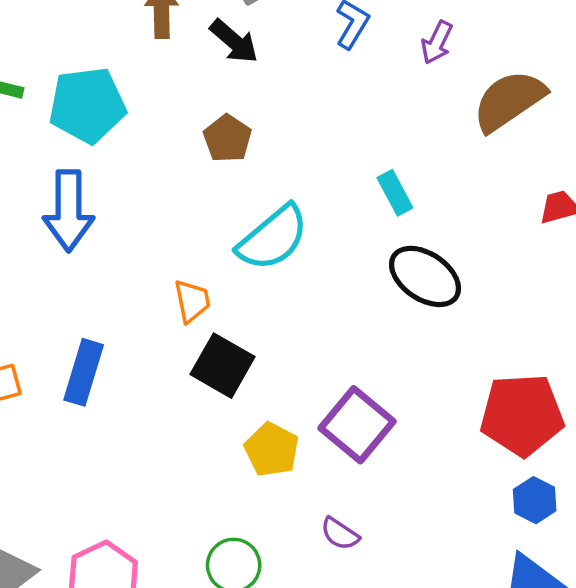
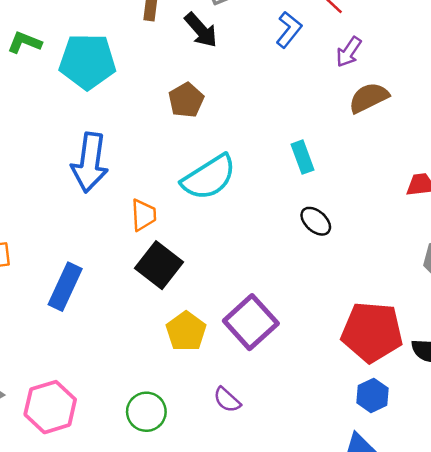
brown semicircle: (509, 101) -> (369, 98), moved, size x0.7
blue arrow: (69, 211) -> (90, 163), moved
black ellipse: (425, 276) -> (316, 221), size x0.6
blue rectangle: (84, 372) -> (65, 287), moved

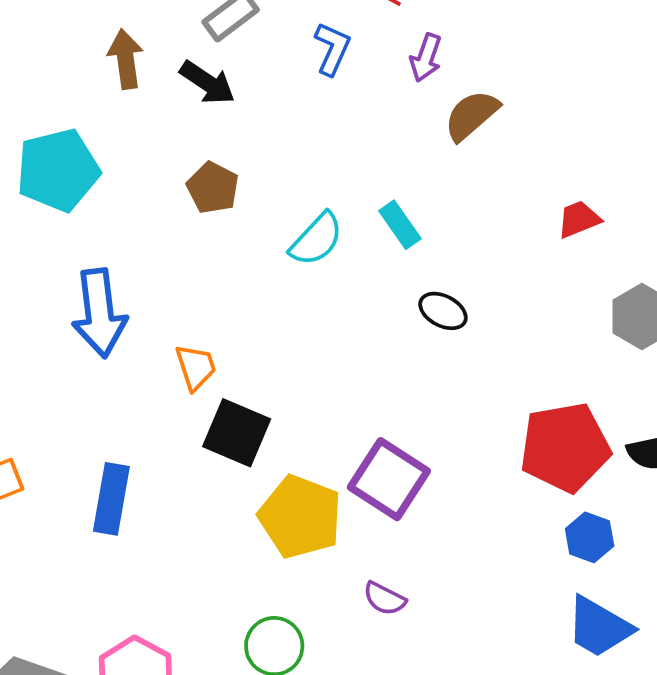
cyan semicircle: (209, 177) -> (316, 239), moved, size x0.7
yellow pentagon: (186, 331) -> (300, 517), size x1.4

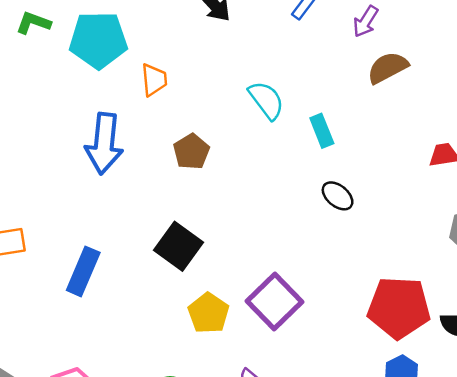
brown pentagon: (213, 188) -> (191, 152), moved
cyan semicircle: (316, 239) -> (266, 100), moved, turned -93
orange trapezoid: (196, 367) -> (154, 80), moved
yellow pentagon: (300, 517) -> (209, 313), size x0.7

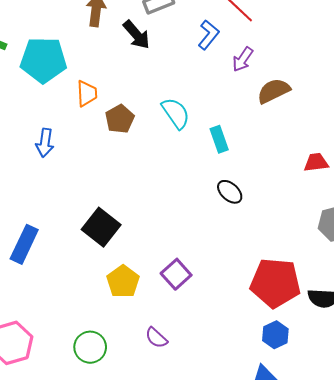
purple arrow: (366, 21) -> (243, 59), moved
blue arrow: (104, 144) -> (45, 143), size x0.6
brown pentagon: (191, 152) -> (120, 119), moved
purple square: (275, 302) -> (176, 274), size x0.7

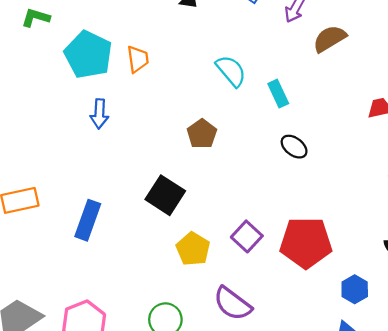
cyan pentagon: (43, 60) -> (88, 55), moved, turned 30
brown pentagon: (120, 119) -> (202, 134), moved
red pentagon: (275, 283) -> (306, 243), moved
purple semicircle: (156, 338) -> (232, 304), size x1.6

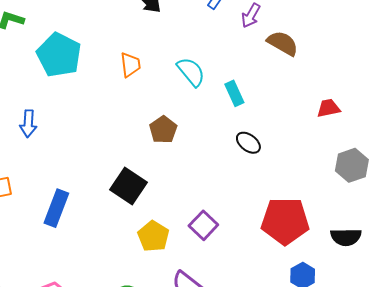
brown semicircle: (330, 39) -> (283, 43), turned 60
orange trapezoid: (138, 59) -> (130, 65), moved
blue arrow: (99, 114) -> (28, 124), moved
red pentagon: (306, 243) -> (285, 221), moved

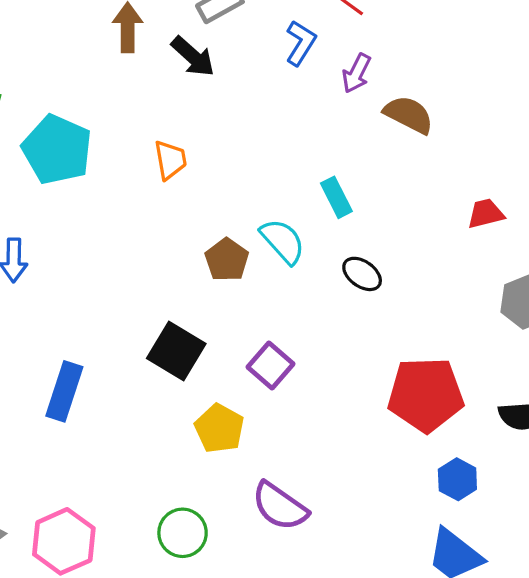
cyan semicircle: (191, 72) -> (283, 241), moved
purple square: (203, 225) -> (270, 365), moved

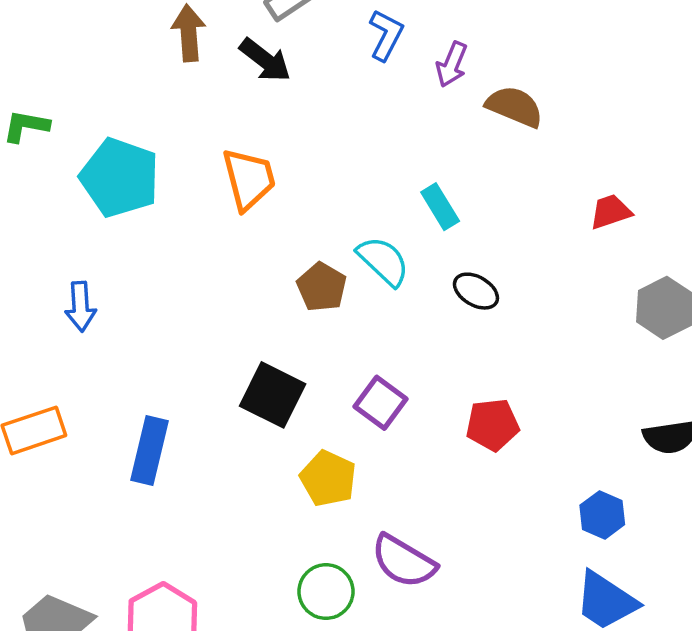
orange trapezoid: (170, 160) -> (249, 179), size x1.4
red pentagon: (426, 395) -> (493, 425), moved, size x0.6
green circle: (183, 533) -> (326, 592), moved

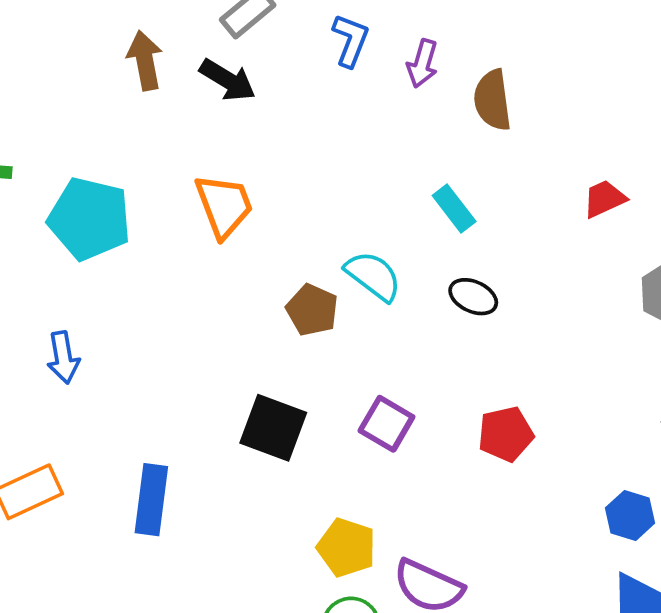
brown semicircle: (515, 107) -> (492, 100), turned -114
cyan rectangle: (440, 207) -> (454, 209), moved
yellow pentagon: (328, 479) -> (347, 548), moved

